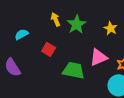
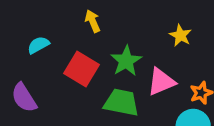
green star: (77, 24) -> (126, 61), moved
red square: (49, 49) -> (81, 69), size x1.5

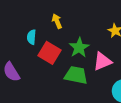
cyan semicircle: (38, 45) -> (32, 37), moved, turned -56

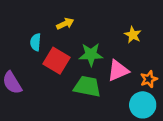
yellow arrow: (57, 21) -> (65, 24), turned 88
green star: (79, 48) -> (91, 54), turned 30

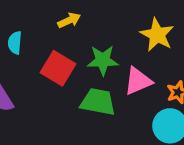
yellow star: (133, 35) -> (157, 35), size x1.5
cyan semicircle: (36, 42) -> (15, 43), moved

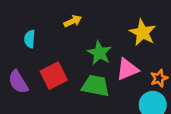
green star: (103, 60) -> (99, 53), turned 30
red square: (58, 68) -> (54, 76), moved, turned 32

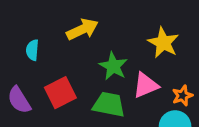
yellow arrow: (73, 21) -> (82, 29), size x1.5

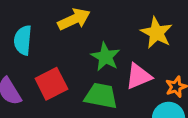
cyan semicircle: (32, 50) -> (23, 40), size x1.4

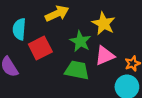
yellow star: (157, 33) -> (104, 24), moved
red square: (51, 84) -> (40, 48), moved

